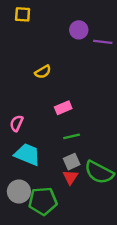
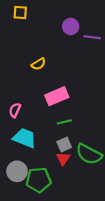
pink rectangle: (63, 108) -> (57, 96), size x1.5

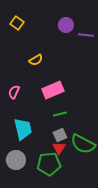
yellow square: (20, 13) -> (17, 23), moved, turned 32
pink semicircle: (15, 110) -> (14, 92), moved
cyan trapezoid: (25, 138) -> (23, 129), turned 55
green pentagon: (38, 180) -> (49, 164), moved

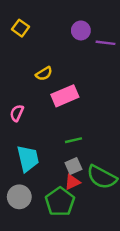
pink rectangle: (53, 90) -> (65, 96), moved
red triangle: (59, 148) -> (72, 182), turned 32
green pentagon: (49, 164) -> (60, 202), turned -30

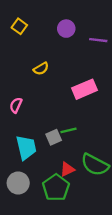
purple circle: (81, 30) -> (66, 29), moved
pink rectangle: (65, 96) -> (85, 89), moved
gray square: (73, 166) -> (54, 137), moved

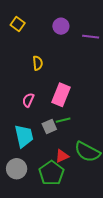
yellow semicircle: (41, 69) -> (38, 63), turned -64
pink rectangle: (85, 89) -> (61, 95), moved, turned -45
pink semicircle: (16, 105) -> (28, 100), moved

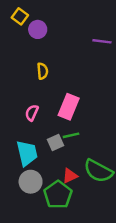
yellow square: (18, 24) -> (20, 16), moved
purple circle: (61, 26) -> (38, 29), moved
gray circle: (17, 169) -> (31, 182), moved

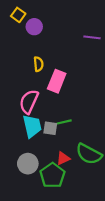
pink rectangle: (69, 107) -> (57, 81), moved
pink semicircle: (32, 113) -> (29, 102), size x1.6
gray square: (56, 142) -> (50, 128), turned 32
cyan trapezoid: (27, 153) -> (32, 126), moved

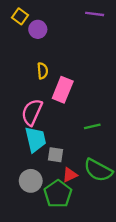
purple line: (92, 37) -> (95, 14), moved
green line: (64, 122) -> (92, 126), moved
gray square: (50, 128) -> (56, 155), moved

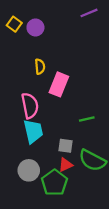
purple line: (95, 14) -> (89, 13), turned -30
yellow square: (20, 16) -> (14, 24), moved
pink semicircle: (32, 112) -> (30, 106), turned 145
gray square: (56, 155) -> (66, 146), moved

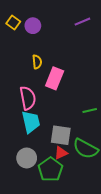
purple line: (89, 13) -> (82, 22), moved
green line: (87, 119) -> (90, 110), moved
gray square: (66, 146) -> (61, 135), size x1.5

